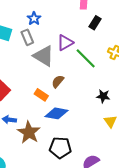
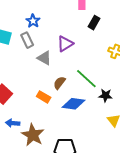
gray triangle: (44, 56) -> (44, 58), size x0.7
green line: (86, 58) -> (86, 79), moved
blue diamond: (57, 113) -> (74, 104), moved

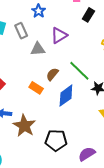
blue star: (33, 21) -> (39, 11), moved
gray triangle: (44, 58) -> (38, 49), turned -35
blue diamond: (74, 104) -> (66, 96), turned -45

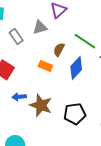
gray rectangle: (21, 31) -> (16, 36), moved

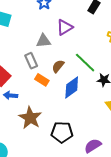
gray rectangle: (16, 36) -> (31, 61), moved
blue arrow: (19, 97) -> (11, 95), moved

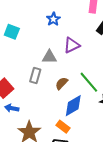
gray rectangle: (31, 61) -> (35, 75), turned 35
orange rectangle: (42, 80) -> (63, 127), moved

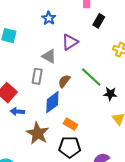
gray triangle: (49, 57) -> (49, 56), turned 35
blue diamond: (73, 106) -> (52, 102), moved

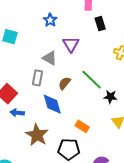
black rectangle: (99, 21) -> (100, 24), turned -48
purple triangle: (70, 42) -> (71, 44), turned -30
blue diamond: (52, 102) -> (52, 104), turned -70
orange rectangle: (70, 124) -> (82, 126), moved

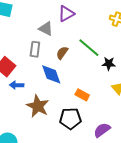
purple triangle: (71, 44) -> (66, 14), turned 36

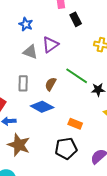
gray triangle: (46, 29) -> (30, 52), moved
blue diamond: (51, 74) -> (42, 107), turned -35
brown star: (38, 106) -> (19, 145), moved

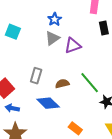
gray triangle: (30, 52) -> (52, 38), moved, turned 49
brown semicircle: (51, 84) -> (62, 84), turned 32

